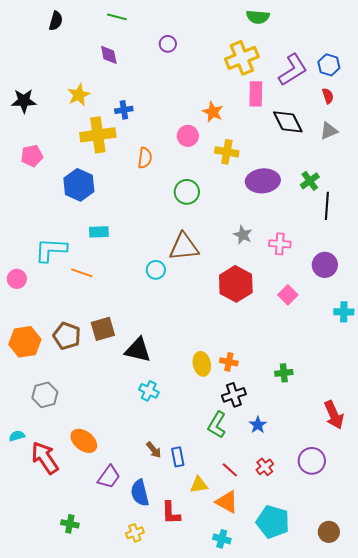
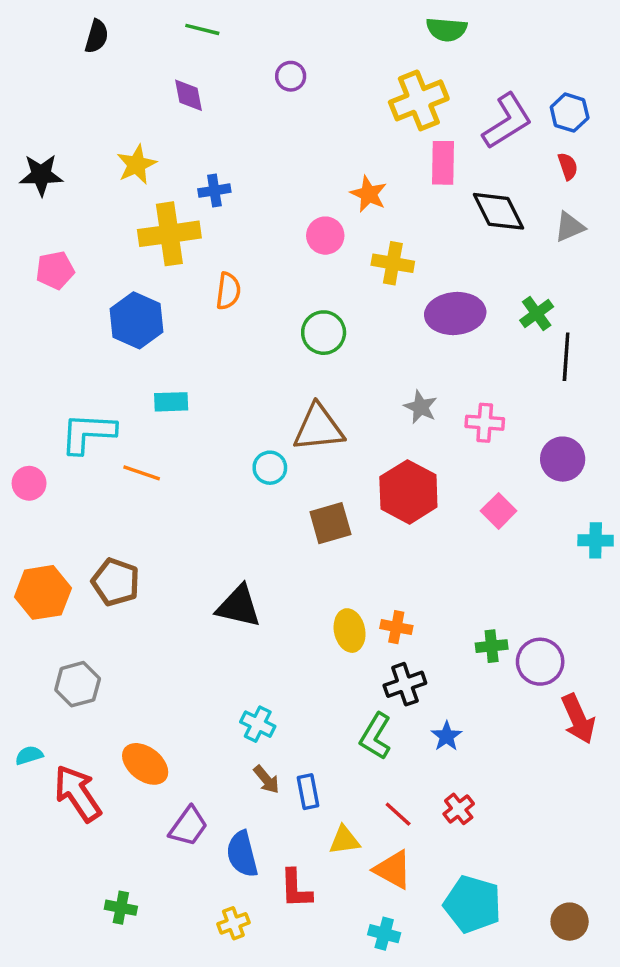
orange semicircle: (145, 158) -> (228, 291), moved
brown square: (103, 329) -> (330, 523), moved
cyan cross: (149, 391) -> (258, 724), moved
purple circle: (312, 461) -> (540, 662), moved

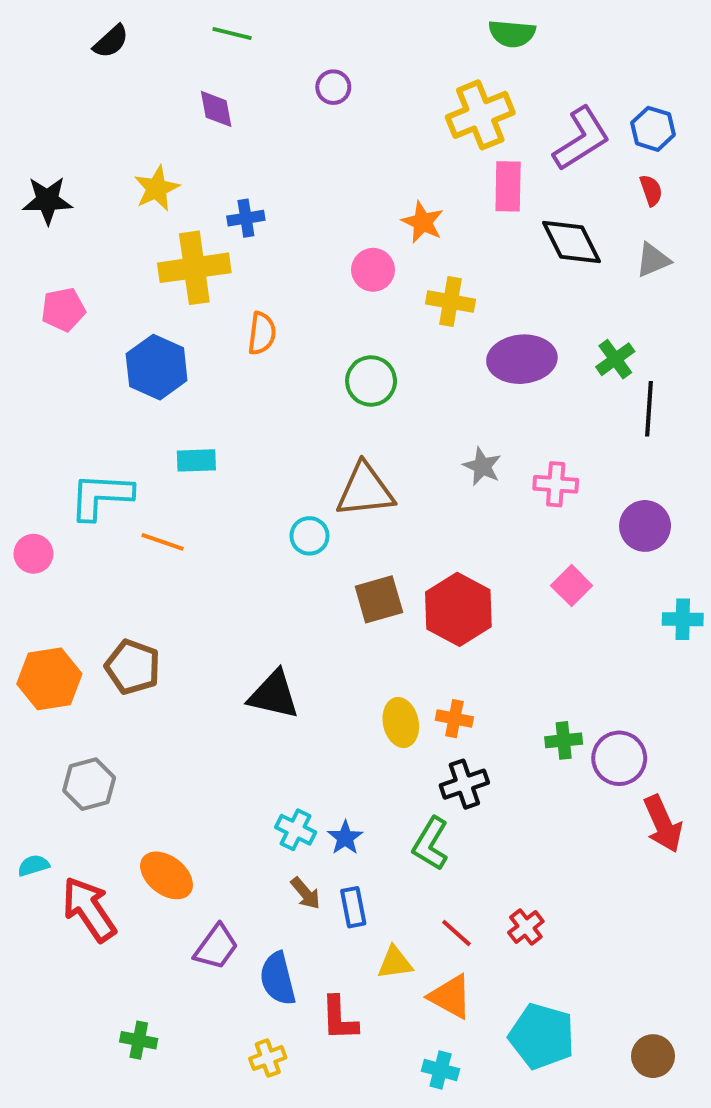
black semicircle: (97, 36) -> (111, 41), turned 32
red hexagon: (408, 492) -> (458, 609), moved
blue star: (447, 736) -> (345, 838), moved

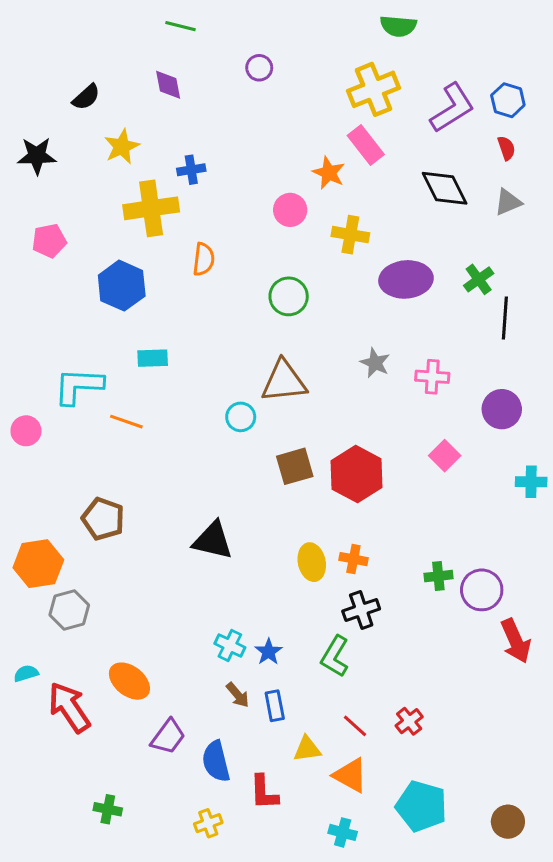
black semicircle: (111, 41) -> (86, 97), moved
pink rectangle: (508, 186) -> (366, 145), moved, turned -39
orange hexagon: (49, 679) -> (38, 564), moved

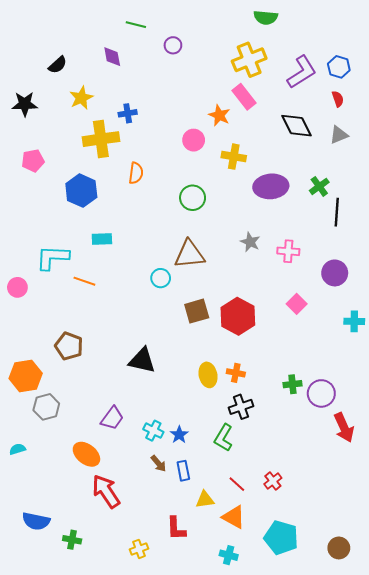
green line: (180, 26) -> (136, 25), moved
red arrow: (69, 707) -> (106, 491), moved
purple trapezoid: (168, 737) -> (112, 418), moved
blue semicircle: (216, 761) -> (36, 521), moved, turned -64

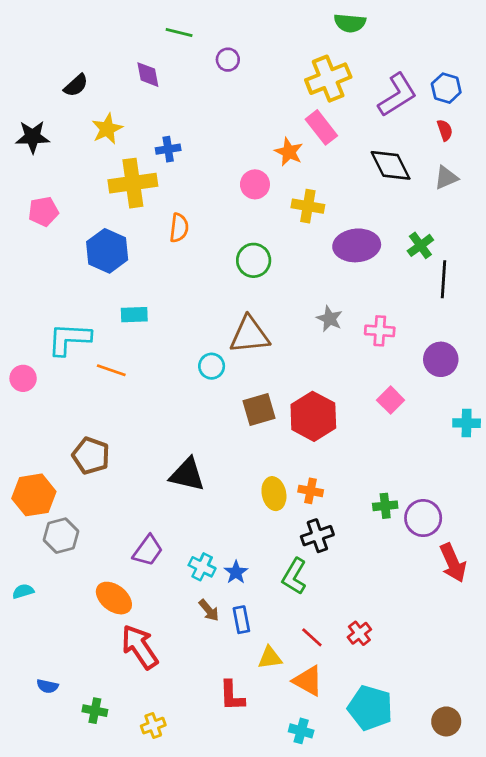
blue semicircle: (36, 521) -> (47, 686), size x0.6
yellow cross: (139, 549) -> (153, 726), moved

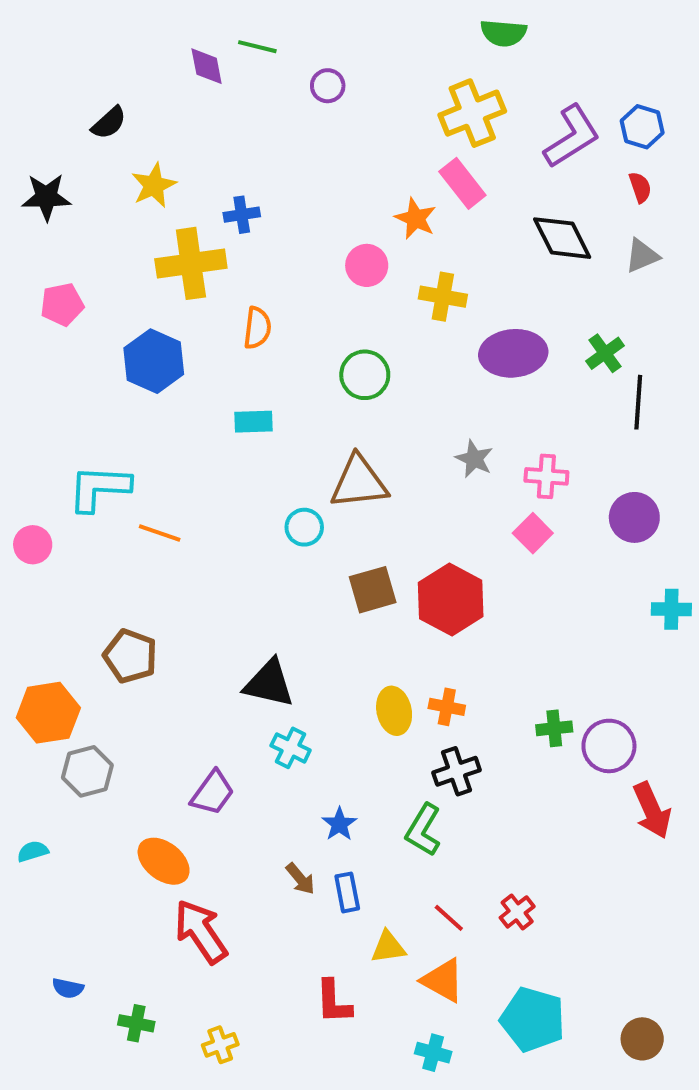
purple diamond: (148, 75) -> (207, 66), moved
cyan rectangle: (134, 315) -> (253, 422), moved
pink square: (391, 400) -> (533, 533), moved
cyan cross: (202, 567) -> (291, 748), moved

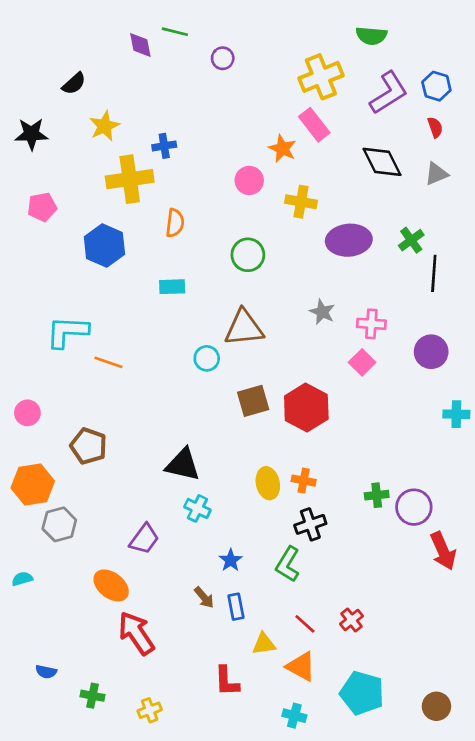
green semicircle: (503, 33) -> (371, 36), moved
pink circle: (33, 545) -> (27, 413), moved

